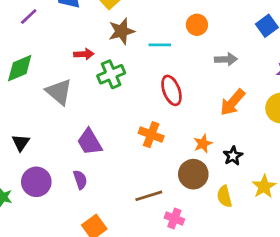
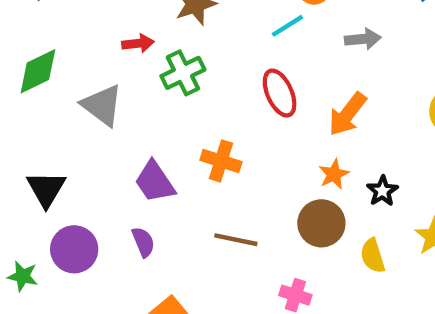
cyan line: (160, 45) -> (287, 26), moved, turned -30
orange arrow: (232, 102) -> (347, 114), moved
orange cross: (151, 135) -> (221, 161), moved
black triangle: (21, 143) -> (46, 189), size x1.4
brown line: (149, 196) -> (236, 240), moved, turned 32

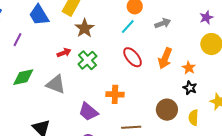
green diamond: (38, 71) -> (23, 77), turned 30
orange star: (334, 174) -> (189, 68), moved
yellow semicircle: (373, 256) -> (193, 118), turned 35

